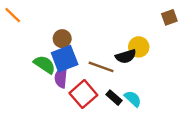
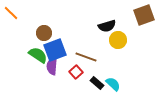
brown square: (169, 17) -> (144, 15), size x1.5
brown circle: (62, 39) -> (44, 33), moved
black semicircle: (126, 56) -> (107, 26), moved
red square: (83, 94) -> (76, 72), moved, size x0.6

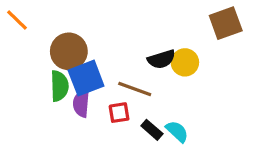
black semicircle: (107, 26) -> (161, 59), moved
brown circle: (44, 33) -> (69, 51), size x1.5
green semicircle: (38, 55) -> (59, 86), turned 54
red square: (76, 72) -> (119, 113), turned 32

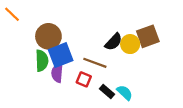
brown square: (226, 23) -> (148, 36), moved
black semicircle: (161, 59) -> (114, 42), turned -30
red square: (119, 113) -> (84, 79), turned 32

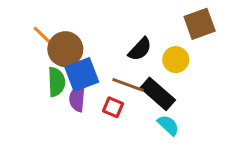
orange line: (12, 14) -> (43, 36), moved
brown square: (148, 36) -> (200, 24), moved
black semicircle: (114, 42) -> (140, 49), moved
black rectangle: (107, 92) -> (158, 94), moved, size x1.6

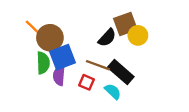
brown square: (200, 24) -> (125, 24), moved
yellow circle: (176, 60) -> (138, 35), moved
cyan semicircle: (168, 125) -> (113, 91), moved

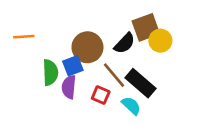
orange line: (33, 27) -> (24, 37), moved, turned -48
brown circle: (50, 38) -> (87, 47), moved
blue square: (63, 57) -> (73, 66), size x0.7
brown line: (98, 65) -> (114, 75), turned 30

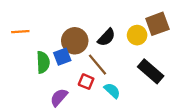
brown square: (146, 27) -> (157, 24), moved
black rectangle: (140, 83) -> (151, 71), moved
purple semicircle: (69, 87) -> (59, 97), moved, turned 36

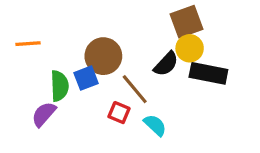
brown square: (157, 24) -> (186, 22), moved
black semicircle: (106, 37) -> (166, 64), moved
black rectangle: (151, 71) -> (208, 73), moved, turned -30
purple semicircle: (59, 97) -> (44, 114), moved

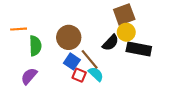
blue square: (86, 78) -> (72, 61), moved, turned -35
green semicircle: (59, 86) -> (35, 46), moved
cyan semicircle: (155, 125) -> (96, 74), moved

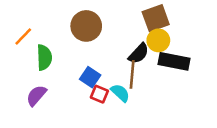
orange line: (19, 29) -> (23, 36), turned -42
brown circle: (69, 37) -> (86, 26), moved
brown line: (90, 59) -> (132, 74), moved, turned 45

